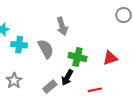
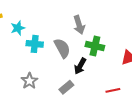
green cross: (77, 57) -> (95, 46), moved
black arrow: (67, 77) -> (80, 66), moved

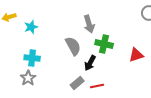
cyan cross: (35, 44) -> (32, 58), moved
gray star: (29, 81) -> (28, 78), moved
red line: (113, 90) -> (97, 86), moved

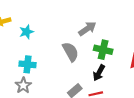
gray arrow: (89, 24) -> (87, 29), turned -108
black arrow: (90, 63) -> (99, 73), moved

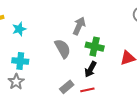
gray arrow: (87, 29) -> (79, 26), turned -30

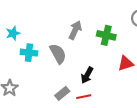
green cross: (95, 47) -> (106, 35), moved
cyan cross: (20, 61) -> (29, 53), moved

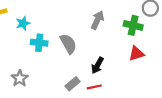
gray arrow: (75, 30) -> (97, 20), moved
green cross: (106, 35) -> (133, 25), moved

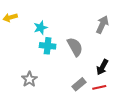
cyan star: (23, 23) -> (41, 28), moved

